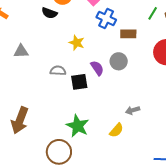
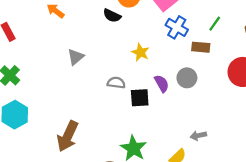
green line: (153, 13) -> (215, 24), moved
gray triangle: (21, 51) -> (76, 57), turned -42

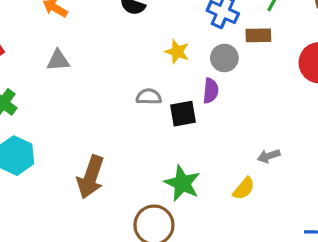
gray triangle: (76, 57) -> (58, 60), moved, turned 42
gray circle: (187, 78) -> (224, 58), moved
purple semicircle: (162, 84) -> (211, 91), turned 42

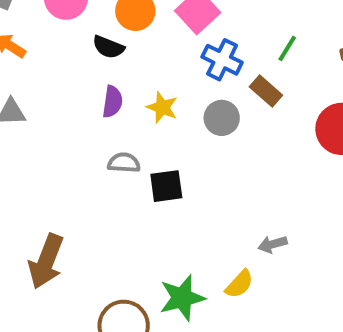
brown rectangle: (258, 35) -> (266, 91), turned 40
purple semicircle: (211, 91) -> (112, 102), moved
green star: (182, 183) -> (182, 298), moved, turned 30

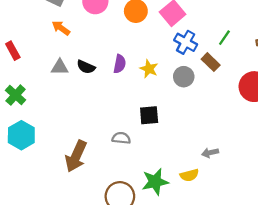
black semicircle: (108, 47) -> (86, 67), moved
gray semicircle: (124, 163) -> (121, 138), moved
yellow semicircle: (239, 284) -> (189, 175), turned 30

